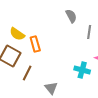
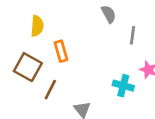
yellow semicircle: (17, 34) -> (37, 26), moved, turned -119

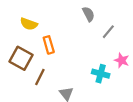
yellow semicircle: (37, 26) -> (29, 24), turned 105
gray line: (132, 35) -> (108, 32), turned 32

